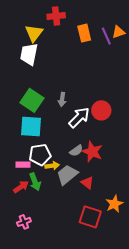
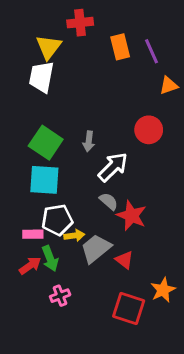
orange triangle: (118, 32) -> (169, 85), moved
red circle: (101, 110) -> (149, 130), moved
gray semicircle: (76, 151) -> (109, 201), moved, turned -104
pink cross: (24, 222) -> (60, 296), moved

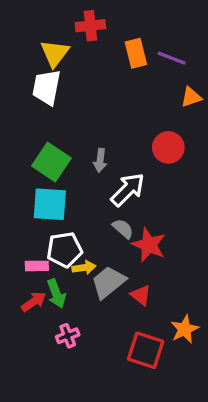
purple line: (152, 51) -> (172, 58), turned -45

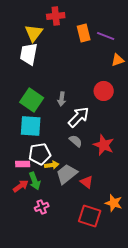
red star: (149, 245) -> (104, 145), moved
orange star: (185, 329) -> (114, 203), turned -30

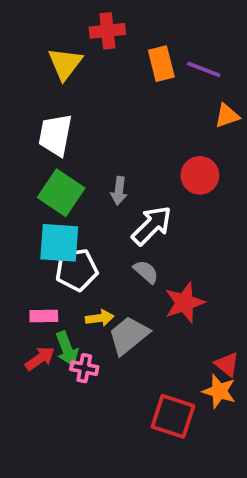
white trapezoid: (29, 54) -> (55, 135), moved
red star: (104, 145) -> (184, 303), moved, turned 30
white pentagon: (40, 154) -> (77, 270), moved
red triangle: (87, 182) -> (227, 364), moved
pink cross: (42, 207) -> (84, 368), moved, turned 32

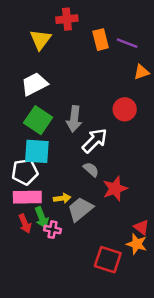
white trapezoid: (55, 135) -> (34, 84), turned 52
gray arrow: (119, 191) -> (74, 119), size x1.5
white pentagon: (77, 270) -> (25, 172), moved
pink rectangle: (44, 316) -> (27, 197), size x1.6
red arrow: (40, 358) -> (25, 224), turned 102

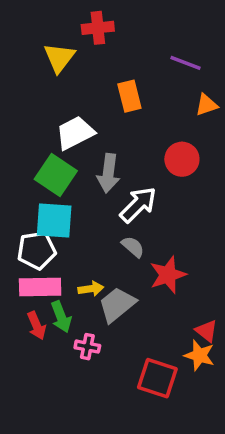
orange rectangle: (101, 40) -> (129, 96), moved
white trapezoid: (34, 84) -> (75, 133), moved
pink cross: (53, 230) -> (87, 347), moved

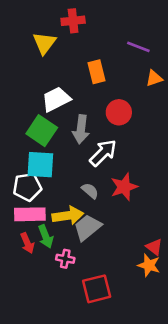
red circle: (182, 159) -> (119, 112), moved
gray semicircle: (133, 247) -> (90, 191), moved
red star: (168, 275) -> (124, 187), moved
yellow arrow: (91, 289) -> (68, 216), size x1.6
red square: (157, 378) -> (97, 289), moved, turned -32

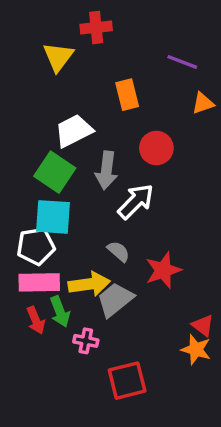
red star: (124, 187) -> (163, 270), moved

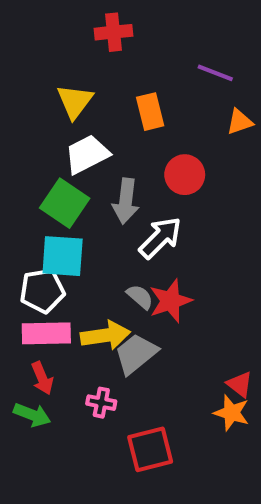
yellow triangle: (58, 57) -> (75, 101), moved
red star: (163, 270) -> (170, 301), moved
green arrow: (60, 312) -> (32, 415), moved, turned -48

